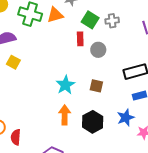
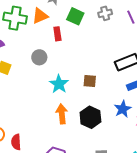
gray cross: (112, 21) -> (105, 13), moved
red rectangle: (80, 39) -> (57, 34), moved
gray circle: (98, 50) -> (39, 57), moved

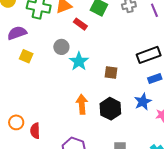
red rectangle: (57, 34) -> (80, 24), turned -48
cyan star: (59, 84) -> (79, 61), moved

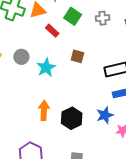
gray circle: (61, 47) -> (21, 57), moved
brown square: (111, 72) -> (77, 56), moved

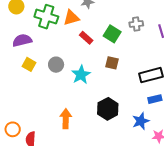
green square: (73, 16) -> (112, 34), moved
orange arrow: (44, 110) -> (66, 119), moved
black hexagon: (72, 118) -> (108, 109), moved

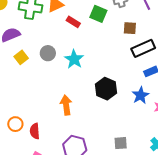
brown square: (112, 63) -> (130, 28), moved
yellow square: (29, 64) -> (21, 57), turned 32

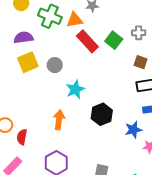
red rectangle: (73, 22) -> (87, 41), size x1.6
yellow square: (21, 57) -> (28, 62), size x1.5
cyan star: (74, 59) -> (75, 89), moved

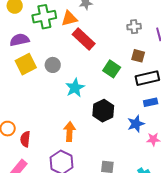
green cross: (50, 16) -> (44, 17), turned -30
green square: (114, 40) -> (112, 69), moved
orange arrow: (59, 120) -> (70, 132), moved

